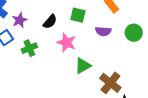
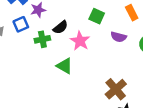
black semicircle: (50, 22) -> (60, 27), moved
green triangle: (83, 66) -> (64, 66), moved, turned 48

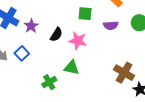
blue square: (21, 24) -> (22, 53), moved
green cross: (42, 39) -> (49, 82), moved

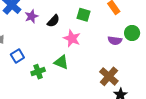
purple semicircle: (111, 25) -> (115, 41), moved
black semicircle: (56, 35) -> (53, 21), moved
blue square: (22, 53) -> (17, 56), moved

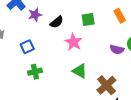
green square: (84, 15) -> (88, 19), turned -32
blue square: (17, 56) -> (27, 47), moved
green triangle: (61, 62) -> (80, 71), moved

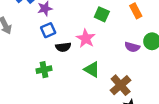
green square: (88, 19) -> (102, 14), turned 32
black semicircle: (57, 22) -> (63, 47), moved, turned 32
blue square: (27, 47) -> (48, 30), moved

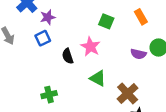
blue square: (48, 30) -> (43, 38), moved
black semicircle: (63, 47) -> (68, 56), turned 80
green cross: (44, 70) -> (49, 95), moved

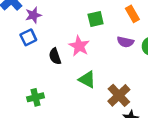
green square: (106, 21) -> (96, 19), turned -35
purple semicircle: (138, 54) -> (125, 42), moved

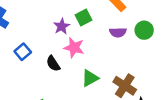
purple star: (33, 15) -> (62, 26), moved
green triangle: (87, 79) -> (90, 78), turned -42

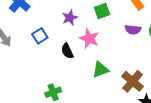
purple star: (62, 26) -> (70, 18), moved

